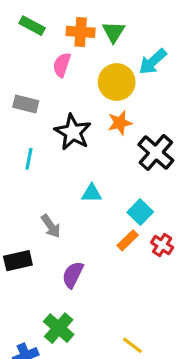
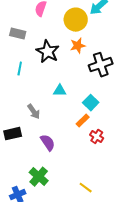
black cross: (156, 153) -> (101, 65), turned 30
red cross: (162, 245) -> (97, 137), moved
purple semicircle: (73, 275) -> (48, 143), turned 120

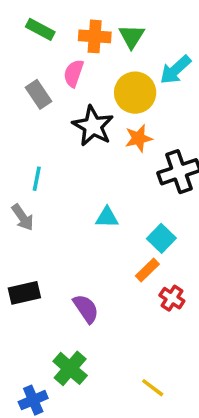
gray rectangle: (18, 34) -> (38, 94), moved, turned 42
black star: (48, 52) -> (93, 126), moved
gray arrow: (34, 112) -> (23, 217), moved

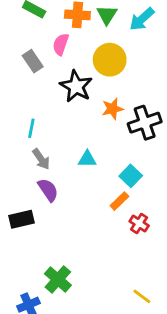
cyan arrow: (175, 70) -> (142, 19), moved
orange star: (139, 138) -> (112, 109), moved
gray arrow: (23, 217) -> (41, 159), moved
purple semicircle: (86, 309) -> (48, 190), moved
yellow line: (153, 388) -> (142, 296), moved

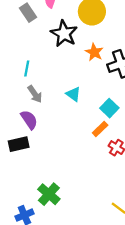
orange star: (112, 109) -> (94, 52), turned -30
cyan triangle: (87, 159) -> (73, 94), turned 35
purple semicircle: (48, 190) -> (29, 120), moved

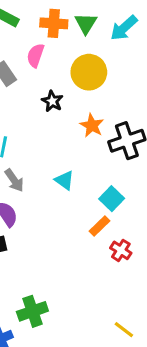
black star: (64, 34) -> (52, 101), size x0.6
green cross: (49, 194) -> (32, 311), turned 30

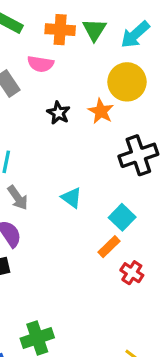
pink semicircle: (36, 55) -> (41, 64), turned -100
yellow circle: (89, 72) -> (127, 82), moved
orange star: (92, 125) -> (101, 111), moved

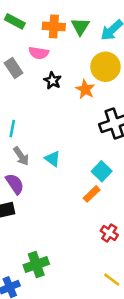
black star: (58, 113) -> (53, 81), moved
cyan triangle: (72, 198) -> (53, 159), moved
red cross: (132, 273) -> (109, 233), moved

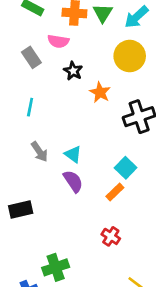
orange star: (85, 89) -> (100, 92), moved
cyan line: (12, 128) -> (30, 107), moved
purple semicircle: (15, 184) -> (73, 181), moved
red cross: (109, 233) -> (111, 236), moved

